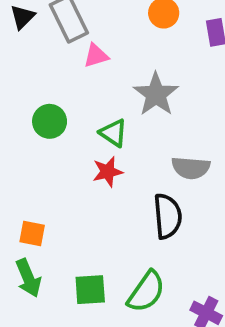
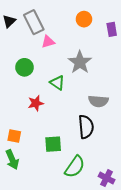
green circle: (50, 121) -> (24, 67), moved
red star: (108, 172) -> (36, 103), moved
green square: (90, 290) -> (53, 144), moved

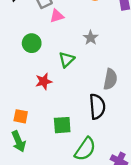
gray star: (80, 62) -> (91, 38), size x0.6
green triangle: (57, 83) -> (67, 60), turned 42
gray semicircle: (98, 101) -> (110, 79), turned -84

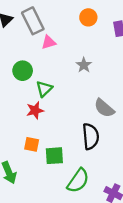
green triangle: (67, 60) -> (44, 89), moved
gray semicircle: (110, 79) -> (104, 108), turned 120
orange square: (21, 116) -> (32, 144), moved

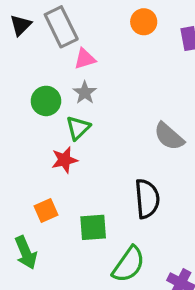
gray star: (84, 65) -> (85, 93), moved
gray semicircle: (104, 108) -> (169, 136), moved
orange square: (32, 144) -> (46, 210), moved, turned -35

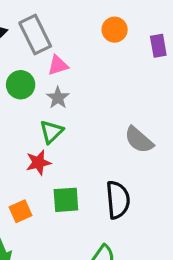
green circle: (46, 101) -> (21, 85), moved
green square: (93, 227) -> (66, 200), moved

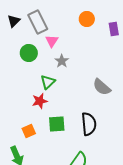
pink triangle: (58, 65) -> (52, 41), turned -40
gray star: (58, 98) -> (62, 61), moved

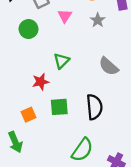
pink triangle: (52, 41) -> (65, 16), moved
gray star: (62, 61) -> (98, 20), moved
green triangle: (48, 82) -> (61, 61), moved

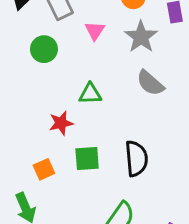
gray star: (98, 20) -> (141, 37), size x1.5
green triangle: (61, 61) -> (90, 94), turned 42
gray semicircle: (109, 66) -> (150, 83), moved

